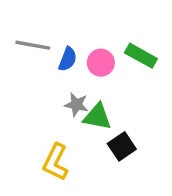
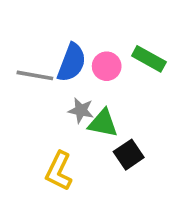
gray line: (33, 45) -> (35, 75), moved
blue semicircle: (68, 59) -> (72, 63), size x1.5

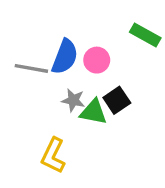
green rectangle: (149, 59) -> (145, 35), moved
black square: (129, 155) -> (117, 100), moved

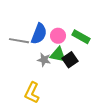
green rectangle: (145, 35) -> (81, 37), moved
green triangle: (93, 112) -> (58, 55), moved

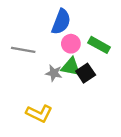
blue semicircle: (39, 34) -> (61, 22), moved
yellow L-shape: (32, 93) -> (39, 113), turned -90

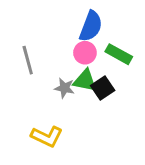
blue semicircle: (61, 22) -> (91, 26), moved
gray line: (23, 50) -> (28, 60), turned 65

